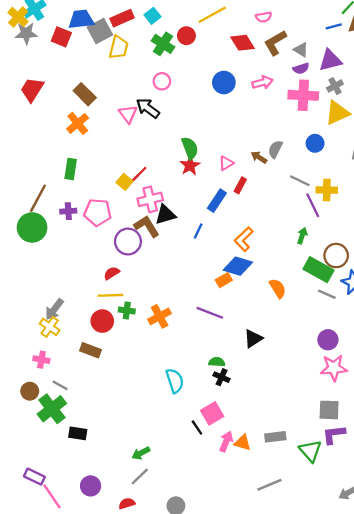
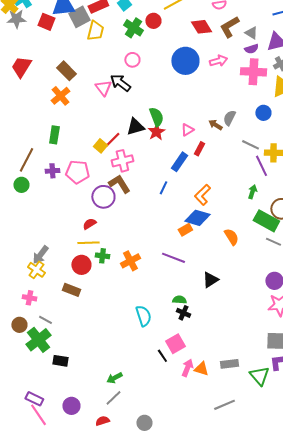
blue circle: (224, 82) -> (185, 61), size x1.4
black triangle: (165, 215) -> (135, 127), moved
green circle: (32, 227) -> (21, 185), size x0.6
purple rectangle: (34, 477) -> (34, 399), moved

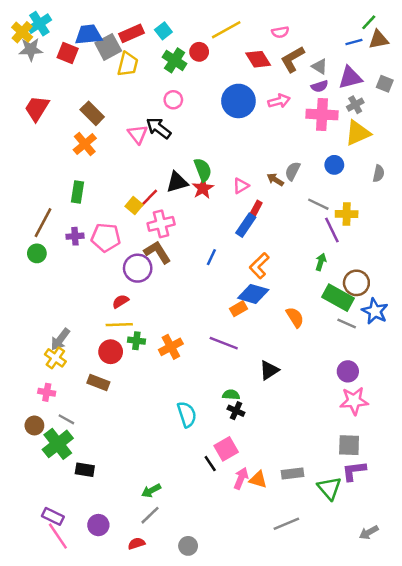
blue rectangle: (179, 162) -> (246, 225), moved

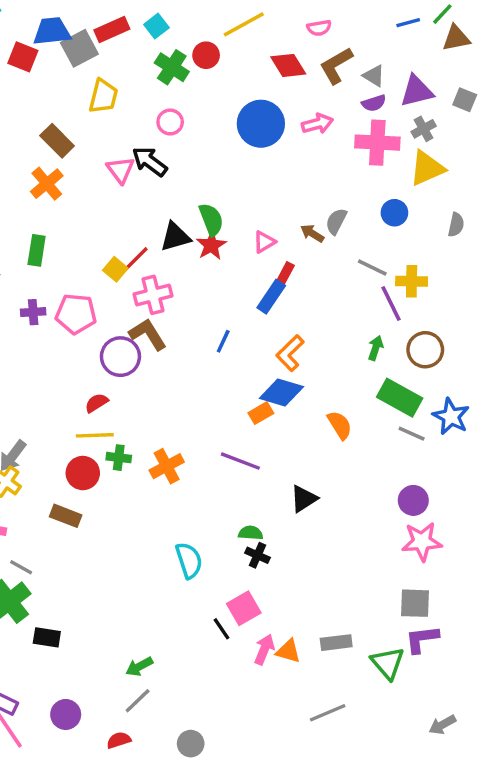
blue line: (354, 42) -> (408, 23), moved
yellow trapezoid: (128, 64) -> (103, 96), moved
brown circle: (356, 283) -> (425, 350), moved

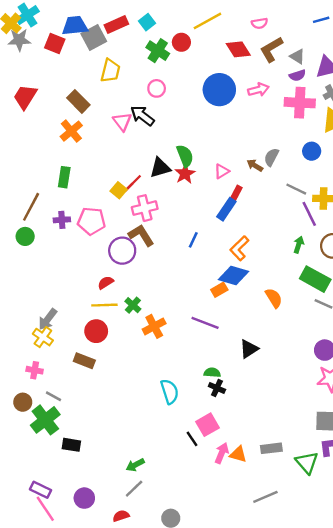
green cross: (119, 458) -> (133, 305), moved, turned 35

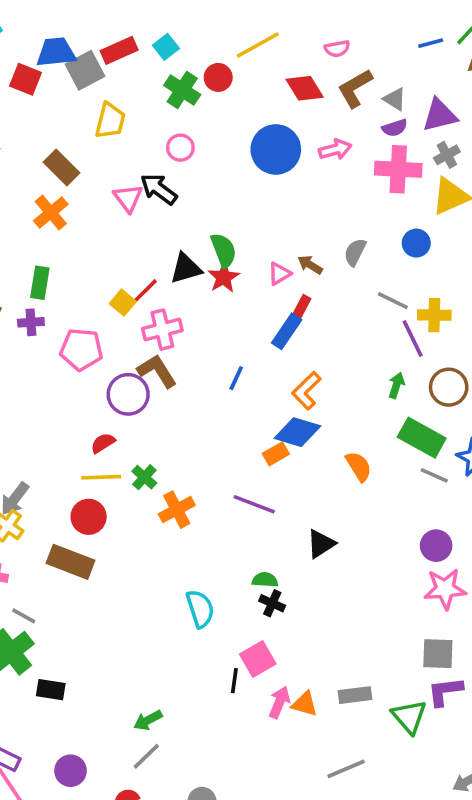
brown arrow: (255, 165) -> (310, 265), moved
purple cross: (62, 220) -> (31, 322), moved
brown rectangle: (84, 361) -> (71, 562), size x1.4
black line: (192, 439) -> (234, 681), turned 42

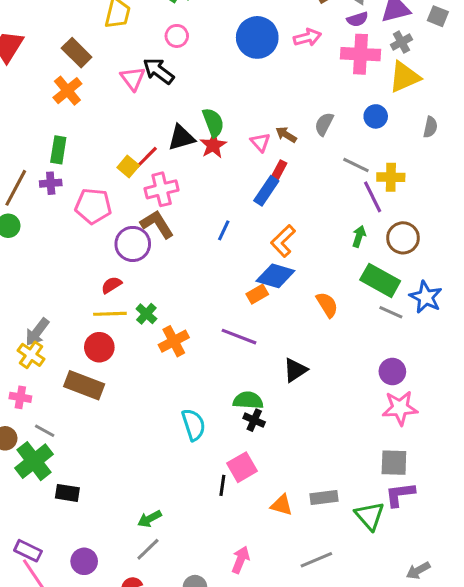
pink triangle: (279, 274) -> (260, 142), turned -40
green semicircle: (265, 580) -> (248, 400), size x1.4
pink arrow: (279, 702) -> (241, 560), moved

